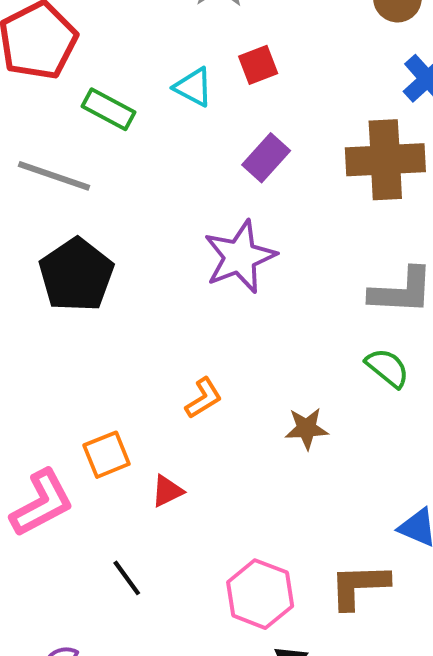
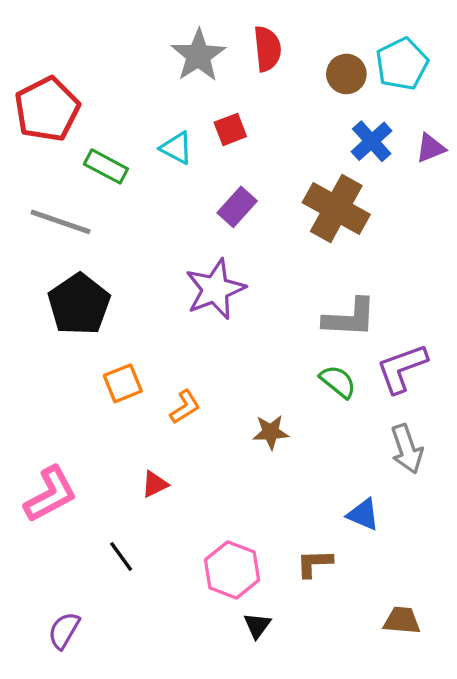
brown cross: (385, 160) -> (336, 208), turned 32
orange square: (107, 455) -> (123, 383), moved
brown L-shape: (359, 586) -> (314, 563), size x0.7

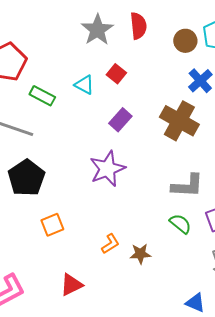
red square: (230, 129) -> (116, 74), turned -30
orange L-shape: (185, 407) -> (110, 244), moved
red triangle: (155, 484) -> (71, 285), size x1.4

